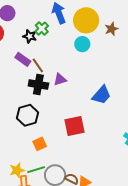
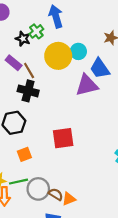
yellow circle: (86, 20) -> (58, 56), moved
purple triangle: (60, 80) -> (87, 85), moved, size x1.6
blue trapezoid: (101, 95) -> (100, 68), moved, turned 100

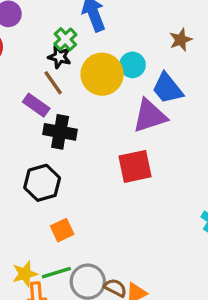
black star: (23, 39) -> (59, 57), moved
purple rectangle: (14, 63) -> (36, 105), moved
brown line: (29, 70) -> (53, 83), moved
red square: (63, 138) -> (135, 166), moved

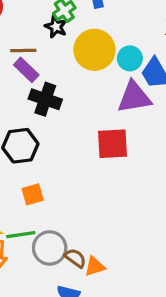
cyan circle: (132, 65) -> (130, 58), moved
brown line: (53, 83) -> (23, 50), moved, turned -65

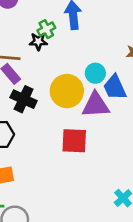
black star: (56, 27) -> (38, 41), turned -30
yellow circle: (94, 50) -> (67, 91), moved

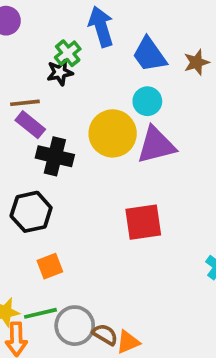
blue trapezoid: (115, 87) -> (149, 55), moved
red square: (74, 141) -> (143, 222), moved

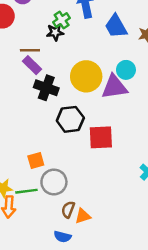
cyan circle: (147, 101) -> (126, 70), moved
black hexagon: (31, 212) -> (70, 119), moved
gray circle: (75, 326) -> (54, 182), moved
brown semicircle: (105, 334) -> (68, 210), turned -105

